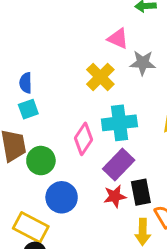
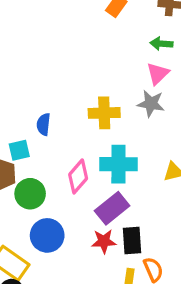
pink triangle: (118, 39) -> (158, 74), moved, turned 45
yellow cross: (100, 77) -> (104, 113), turned 36
blue semicircle: (26, 83) -> (43, 124), moved
cyan square: (28, 109) -> (19, 150), moved

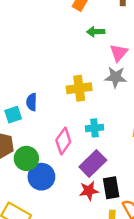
green arrow: (161, 44) -> (96, 32), moved
cyan square: (19, 150) -> (13, 115), moved
cyan cross: (118, 164) -> (94, 128), size x0.6
blue circle: (47, 235) -> (41, 177), moved

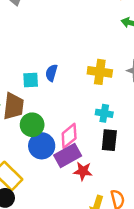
pink diamond: (63, 141) -> (69, 136), moved
purple rectangle: (93, 164) -> (68, 156), moved
black rectangle: (111, 188) -> (109, 140), moved

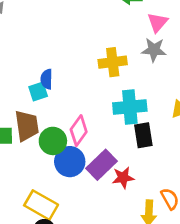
blue semicircle: (51, 73) -> (46, 79), moved
cyan cross: (104, 113) -> (130, 107), size x1.6
pink diamond: (69, 136) -> (79, 131), moved

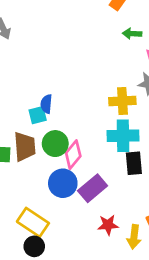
yellow cross: (113, 62) -> (122, 101), moved
green circle: (53, 141) -> (55, 144), moved
red star: (123, 178) -> (108, 225), moved

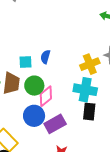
yellow cross: (122, 101) -> (90, 64), turned -30
blue semicircle: (46, 104) -> (45, 57), moved

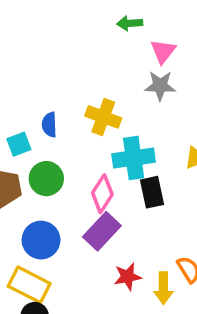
yellow cross: (90, 64) -> (103, 117), moved, turned -30
pink diamond: (46, 96) -> (102, 194), moved
blue circle: (34, 116) -> (41, 240), moved

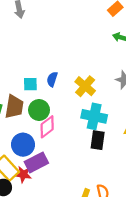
pink diamond: (102, 194) -> (47, 127), moved
purple rectangle: (102, 231) -> (36, 162), moved
red star: (128, 277) -> (23, 174), moved

